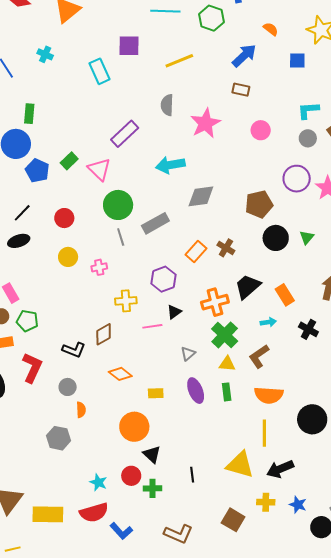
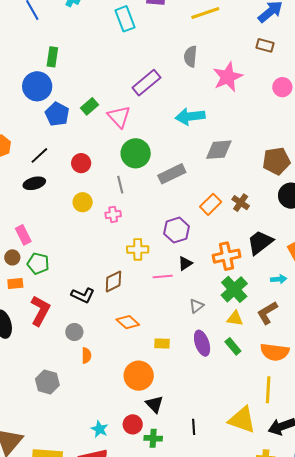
gray line: (121, 237) -> (120, 185), moved
green rectangle: (227, 392) -> (233, 346), turned -36
gray hexagon: (59, 438) -> (47, 382), moved

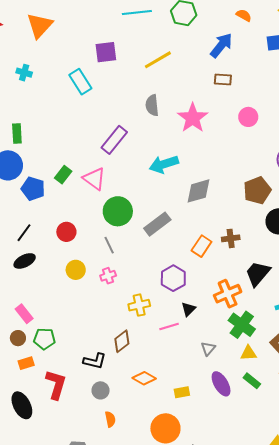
brown cross: (241, 203) -> (231, 238), turned -30
gray circle: (74, 332) -> (101, 390), moved

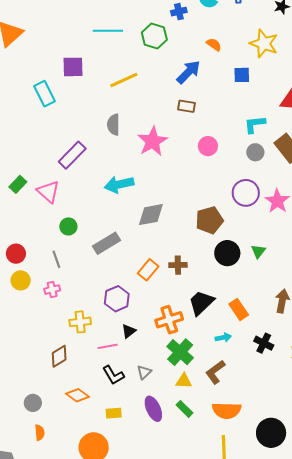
green circle: (118, 211) -> (68, 226), size x0.6
red circle: (66, 232) -> (16, 254), moved
black L-shape: (95, 361) -> (113, 375), moved, turned 40

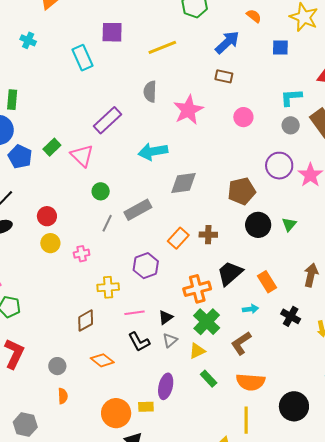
gray line: (56, 259) -> (107, 223), moved, turned 42
black triangle: (129, 331) -> (166, 317), moved
yellow triangle: (184, 381) -> (197, 351), moved, turned -30
purple ellipse: (153, 409) -> (166, 386), moved, turned 35
yellow rectangle: (114, 413) -> (146, 407), moved

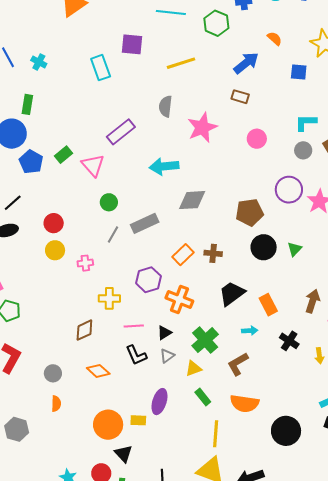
cyan cross: (28, 40) -> (39, 62), moved
orange cross: (197, 289) -> (179, 299), moved, turned 32
yellow line: (246, 420) -> (216, 434), moved

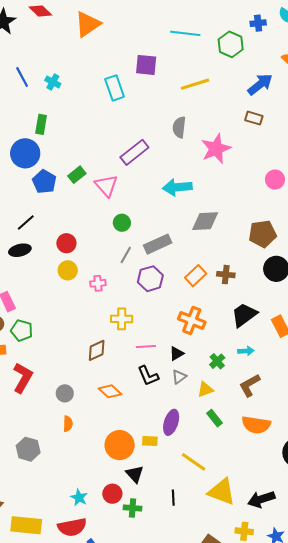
pink circle: (257, 139) -> (275, 180), moved
purple hexagon: (148, 280) -> (150, 279), moved
cyan arrow: (250, 331) -> (246, 351), moved
green cross: (205, 340) -> (217, 361), size x0.6
yellow line: (216, 434) -> (194, 462), moved, turned -60

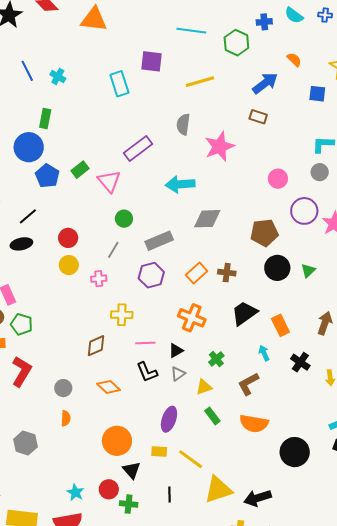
orange triangle: (88, 24) -> (94, 19), turned 40
gray line: (126, 255) -> (113, 250), moved
cyan arrow: (246, 351) -> (264, 353), moved, turned -112
yellow rectangle: (150, 441) -> (159, 451), moved
yellow triangle: (222, 492) -> (218, 490), turned -40

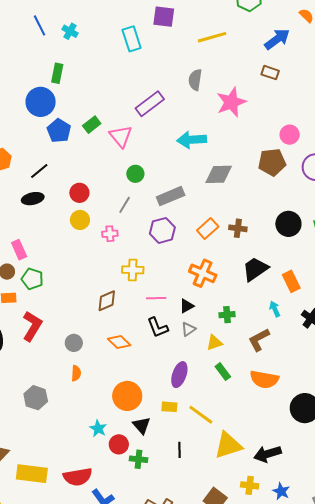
brown pentagon: (264, 233) -> (272, 162), moved
green cross: (216, 359) -> (227, 315), turned 35
cyan star: (75, 492) -> (98, 428), moved

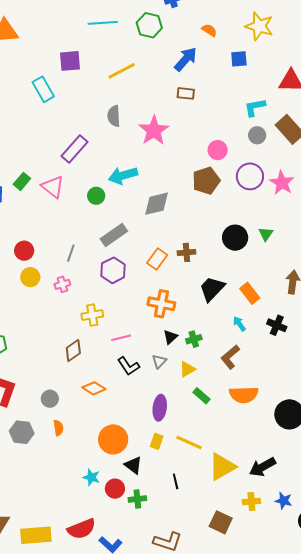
green circle: (135, 174) -> (96, 196), moved
black triangle: (187, 306) -> (170, 337), moved
gray hexagon: (36, 398) -> (22, 432), moved
yellow rectangle: (169, 407) -> (157, 441), turned -63

